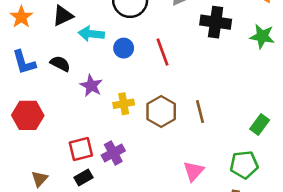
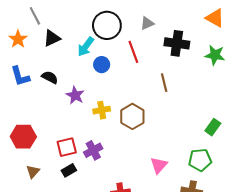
cyan arrow: (91, 34) -> (86, 47), moved, turned -60
red line: (162, 52) -> (133, 52), moved
brown line: (200, 112) -> (164, 83), moved
red hexagon: (28, 115) -> (23, 137), moved

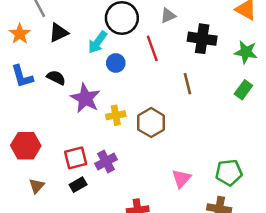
purple star: (75, 95) -> (85, 98), size x1.4
green rectangle: (213, 127) -> (243, 90), moved

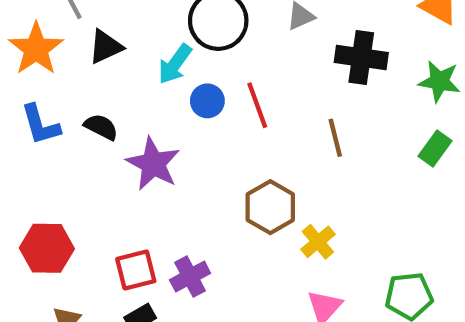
orange star: (20, 34) -> (36, 49), size x1.4
red line: (152, 48) -> (257, 105), moved
yellow cross: (116, 115) -> (318, 242), moved, turned -30

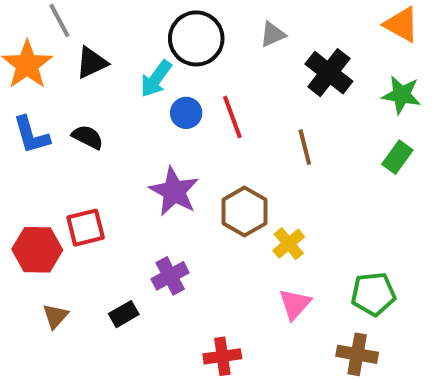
black cross: (361, 58) -> (329, 73), turned 30
purple star: (153, 164) -> (174, 191), moved
red square: (136, 270) -> (86, 228), moved

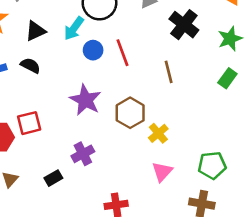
black triangle: (92, 63) -> (35, 31), moved
green star: (401, 95) -> (230, 39), turned -30

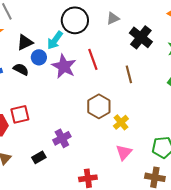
blue circle: (93, 50) -> (39, 57), moved
purple star: (85, 100) -> (64, 66), moved

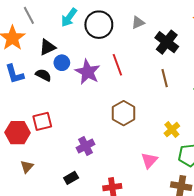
cyan arrow: (55, 40) -> (69, 17), moved
brown line: (129, 74) -> (165, 78), moved
yellow cross: (121, 122) -> (172, 130), moved
black rectangle: (39, 157) -> (71, 178), moved

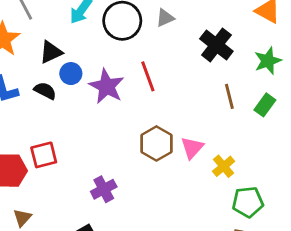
gray triangle: (138, 23) -> (165, 18), moved
brown line: (165, 78) -> (229, 96), moved
pink triangle: (149, 160) -> (192, 148), moved

